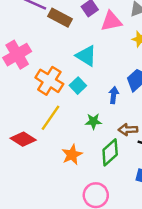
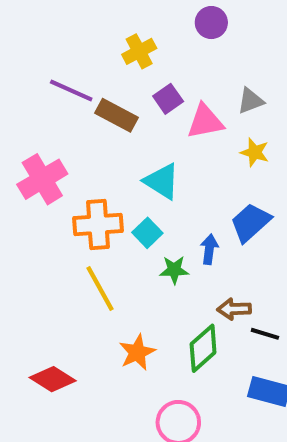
orange cross: (49, 81) -> (98, 225), turned -36
yellow line: (51, 118) -> (100, 288), turned -64
green star: (93, 121) -> (174, 270), moved
red diamond: (23, 139) -> (53, 379), moved

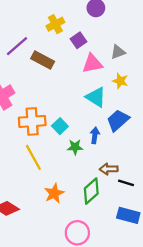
purple line: (71, 91) -> (17, 46), turned -65
purple square: (168, 99) -> (79, 40), moved
cyan triangle: (162, 181) -> (96, 97), moved

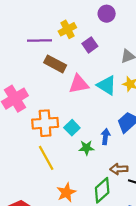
purple line: (17, 46) -> (40, 40), moved, turned 40
pink triangle: (92, 64) -> (79, 84), moved
cyan triangle: (96, 97) -> (107, 85), moved

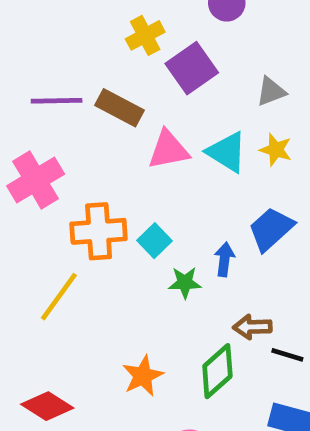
purple line: (40, 40) -> (57, 101), moved
purple square: (90, 45) -> (192, 68), size x1.5
yellow line: (46, 158) -> (59, 297), moved, turned 65

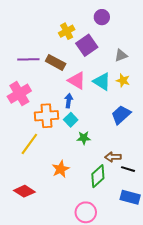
pink triangle: (168, 150) -> (77, 80), turned 42
blue arrow: (224, 259) -> (69, 101), moved
orange star: (143, 376) -> (61, 169), moved

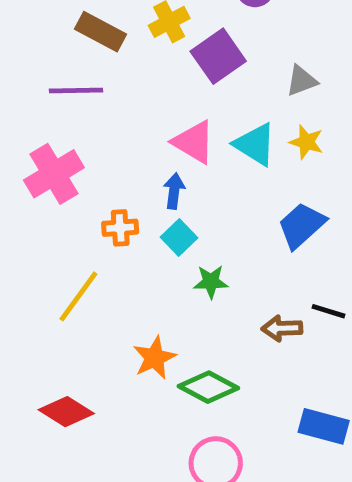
brown rectangle: (56, 62) -> (101, 32), moved
orange cross: (47, 116) -> (120, 228), size x0.6
black line: (128, 169) -> (329, 311), moved
green diamond: (98, 176) -> (208, 387), moved, turned 70

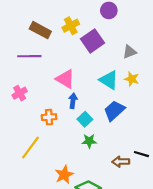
pink triangle: (194, 142) -> (65, 79), moved
pink cross: (54, 174) -> (20, 93), size x0.6
blue trapezoid: (302, 225) -> (114, 111), moved
cyan square: (179, 238) -> (85, 119), moved

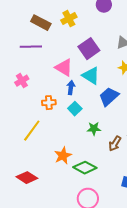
purple square: (93, 41) -> (89, 49), moved
cyan triangle: (109, 80) -> (91, 76), moved
cyan square: (85, 119) -> (75, 109), moved
green star: (89, 141) -> (94, 129), moved
brown arrow: (121, 162) -> (115, 144), turned -56

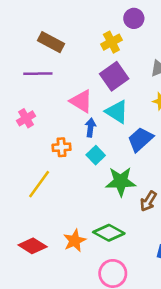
yellow cross: (69, 19) -> (111, 42), moved
green star: (94, 129) -> (121, 181), size x1.6
orange star: (63, 156) -> (75, 241), moved

